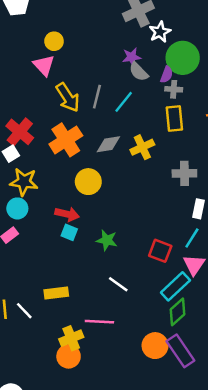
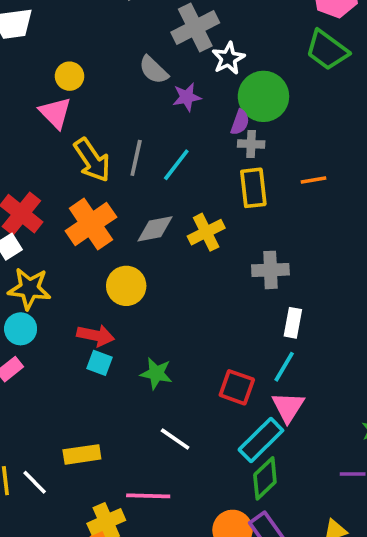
gray semicircle: (139, 72) -> (154, 70), moved

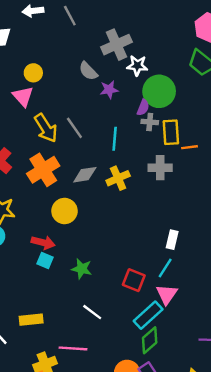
white star: (228, 58) -> (137, 66), turned 30
gray line: (136, 158) -> (74, 128), turned -50
cyan line: (176, 165) -> (115, 139), moved, turned -35
yellow rectangle: (253, 188) -> (171, 132), moved
gray cross: (270, 270) -> (160, 168), moved

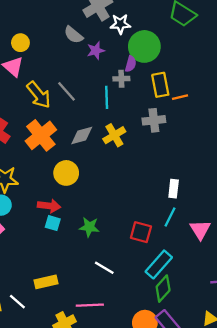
gray cross: (150, 122) -> (121, 79), moved
pink triangle: (167, 294) -> (200, 230), moved

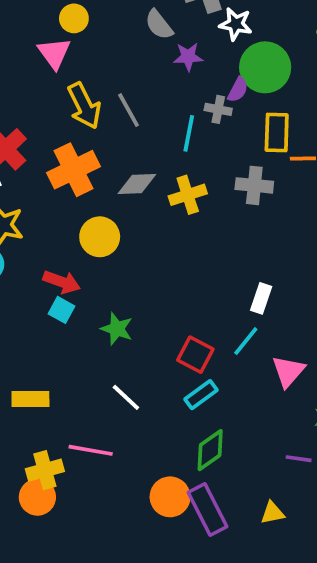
cyan rectangle: (159, 264) -> (201, 395), moved, size x0.7

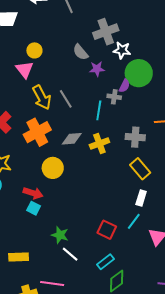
yellow rectangle: (277, 132) -> (140, 169), moved, turned -40
green star: (117, 329) -> (60, 235), moved
cyan rectangle: (201, 395) -> (106, 262), moved

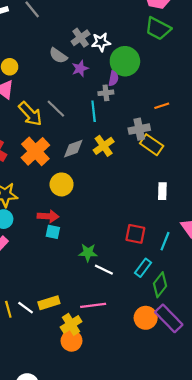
gray cross: (106, 32) -> (81, 38), moved, size x0.7
yellow rectangle: (140, 169) -> (152, 145), moved
cyan line: (134, 221) -> (165, 241), moved
yellow rectangle: (19, 257) -> (49, 303), moved

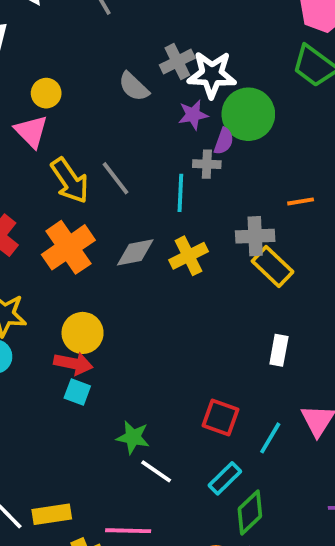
white star: (101, 42) -> (212, 75), size x1.4
purple star: (80, 69) -> (193, 115), moved
yellow circle: (62, 184) -> (83, 333), moved

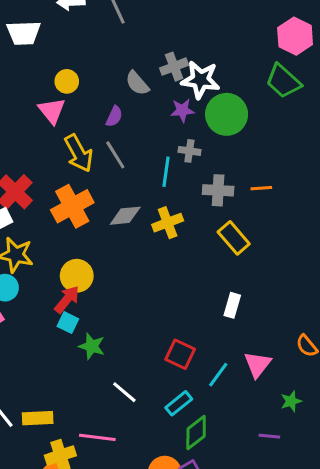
purple semicircle: (224, 141) -> (114, 116), moved
gray cross: (255, 236) -> (218, 190), moved
red arrow: (73, 363) -> (67, 299), turned -68
green star: (133, 437) -> (92, 346), moved

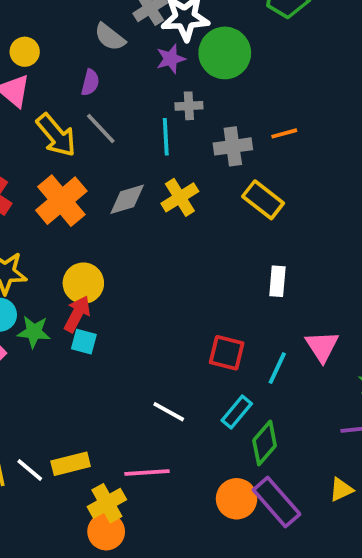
green star: (92, 346) -> (34, 332), moved

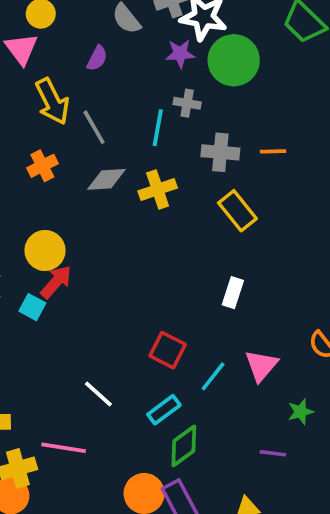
gray line: (101, 128) -> (94, 127), moved
orange cross: (61, 201) -> (42, 166), size x0.6
red arrow: (77, 314) -> (56, 282), moved

